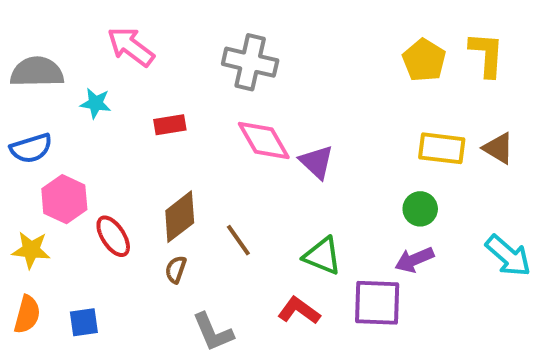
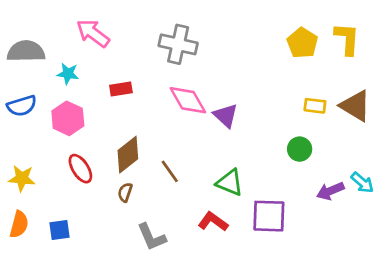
yellow rectangle: (442, 148) -> (315, 106), size x0.7
brown triangle: (498, 148) -> (355, 106), size x1.4
pink hexagon: (64, 199) -> (68, 118), moved
cyan arrow: (508, 256) -> (362, 183), size x0.7
purple arrow: (414, 260) -> (330, 191), moved

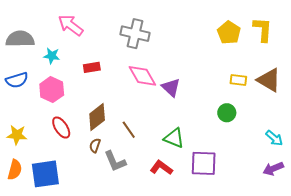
purple arrow: (330, 191) -> (273, 169), moved
blue square: (59, 230) -> (45, 174), size x1.8
gray L-shape: (152, 237) -> (115, 161), moved

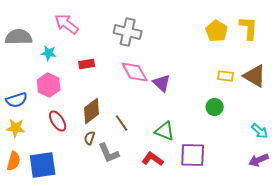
blue semicircle: (17, 80) -> (17, 100), moved

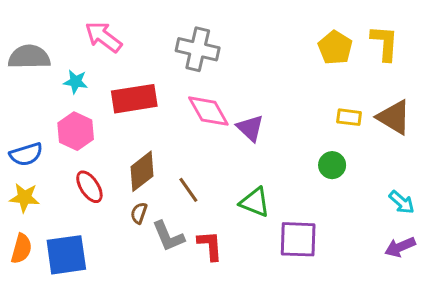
red rectangle: (87, 64) -> (134, 99), size x1.8
red L-shape: (153, 159) -> (210, 246), moved, turned 50

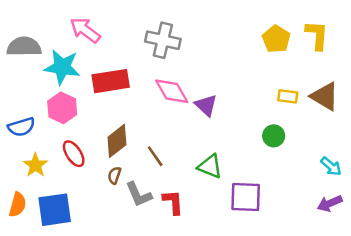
cyan star: (76, 82) -> (62, 67), size x1.8
yellow star: (25, 198) -> (35, 165), moved, turned 30

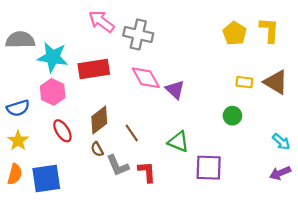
pink arrow: (85, 30) -> (101, 21), moved
yellow star: (35, 165) -> (18, 141), moved
brown semicircle: (114, 175) -> (97, 149), turned -48

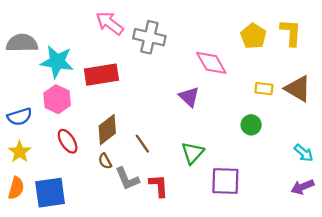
pink diamond: (146, 78) -> (211, 63), moved
green triangle: (178, 142) -> (193, 153), turned 50

